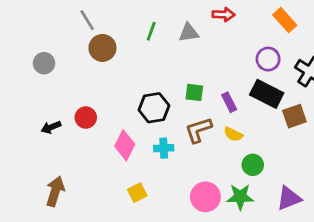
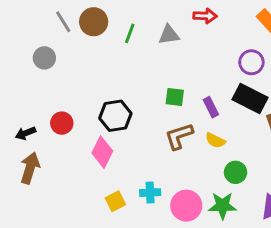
brown circle: (102, 48) -> (94, 22), moved
gray circle: (44, 63) -> (44, 58), moved
black hexagon: (154, 108) -> (115, 116), moved
cyan cross: (164, 148) -> (150, 193), moved
brown arrow: (55, 191) -> (30, 168), moved

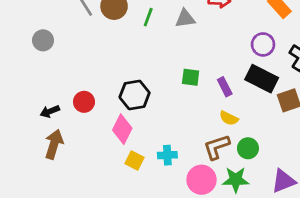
gray circle: (44, 58) -> (43, 40), moved
brown L-shape: (179, 136) -> (217, 147), moved
cyan cross: (150, 193) -> (167, 155), moved
yellow square: (115, 201) -> (135, 161), moved, turned -36

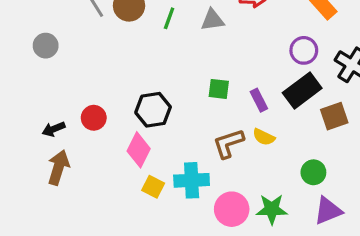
black rectangle: (262, 79) -> (302, 90), turned -64
brown L-shape: (217, 147) -> (228, 143), moved
green circle: (248, 148) -> (313, 172), moved
cyan cross: (167, 155) -> (192, 180), size x1.5

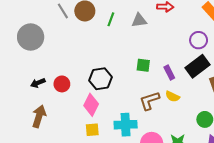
gray circle: (46, 46) -> (31, 37), size x1.6
black arrow: (54, 129) -> (38, 83), moved
yellow square: (153, 187) -> (92, 130), moved, turned -32

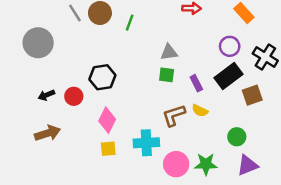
gray triangle: (139, 20) -> (169, 52), moved
black hexagon: (100, 79) -> (102, 77), moved
brown arrow: (39, 116) -> (48, 133), turned 55

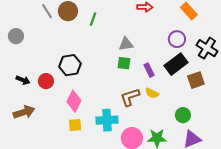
gray circle: (38, 43) -> (16, 36), size x0.6
black arrow: (46, 95) -> (23, 80), turned -136

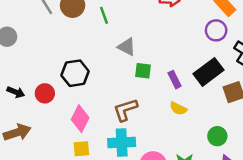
green line: (93, 19) -> (104, 15), turned -40
purple circle: (177, 39) -> (216, 30), moved
gray triangle: (126, 44) -> (127, 47), moved, turned 35
brown L-shape: (130, 97) -> (125, 110), moved

